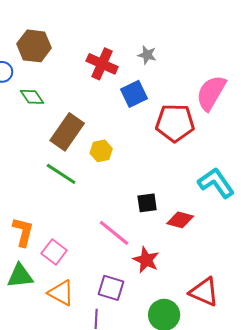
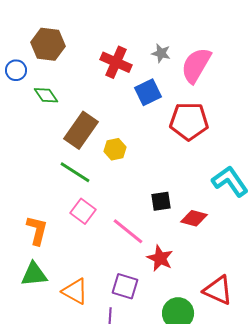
pink semicircle: (211, 93) -> (196, 65), moved
pink square: (54, 252) -> (83, 211), moved

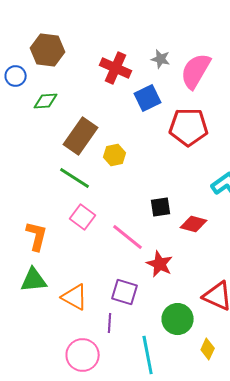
green diamond: (46, 95) -> (46, 101), turned -60

